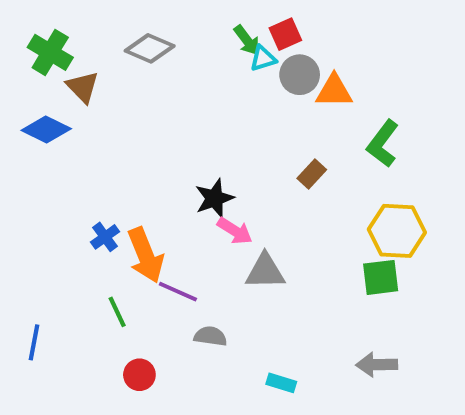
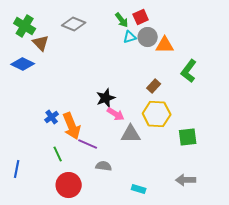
cyan triangle: (263, 58) -> (130, 37), moved
yellow hexagon: (397, 231) -> (157, 114), moved
red circle: (139, 375) -> (69, 185), size x1.6

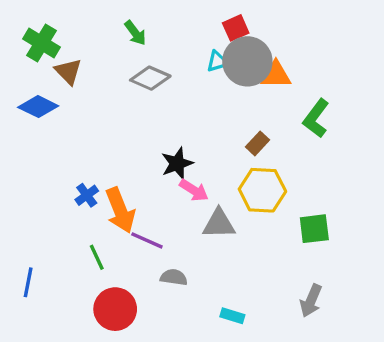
green arrow: (122, 20) -> (135, 33), moved
gray diamond: (74, 24) -> (150, 78), moved
gray circle: (148, 37) -> (247, 61), size x1.5
gray arrow: (186, 180) -> (311, 301), turned -66

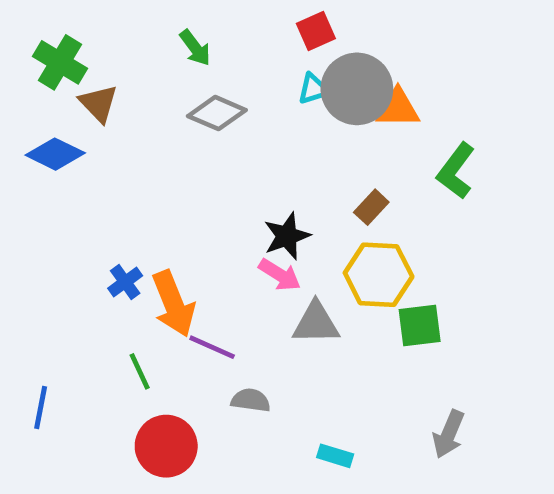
red square: (236, 28) -> (316, 31), moved
black star: (177, 163) -> (287, 236), moved
green square: (314, 229) -> (420, 325), moved

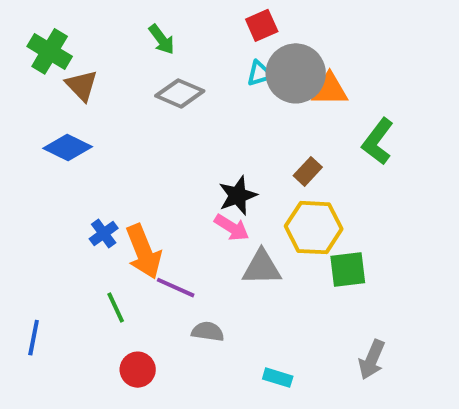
blue diamond: (55, 154) -> (68, 147), moved
red circle: (166, 446) -> (138, 370), size x0.7

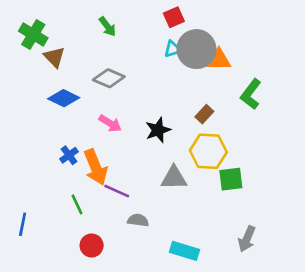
gray diamond: (180, 93) -> (109, 78), moved
blue diamond: (68, 147) -> (64, 98), moved
pink arrow: (232, 228) -> (110, 123), moved
cyan rectangle: (278, 378) -> (184, 251), size x1.5

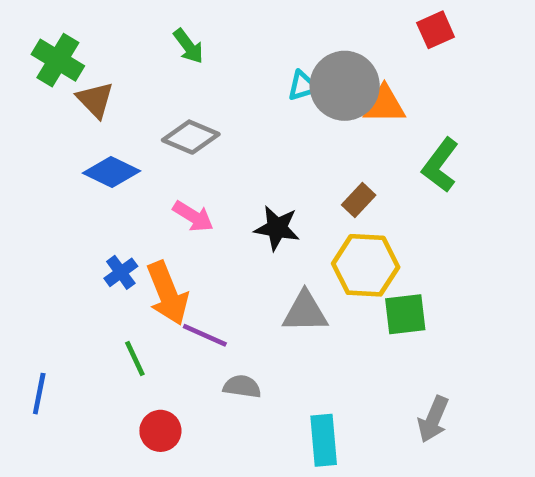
red square: (174, 17) -> (436, 30), moved
black star: (158, 130) -> (277, 228), turned 30
cyan rectangle: (184, 251) -> (324, 440), turned 68

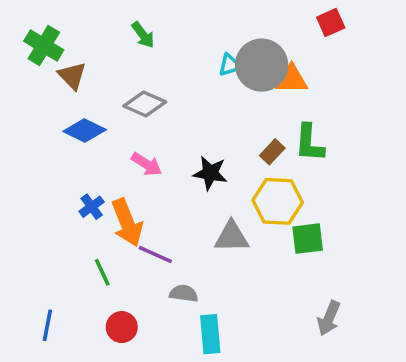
green L-shape: (440, 165) -> (309, 143), moved, turned -33
blue line: (39, 394) -> (47, 325), moved
cyan rectangle: (324, 440) -> (210, 334), moved

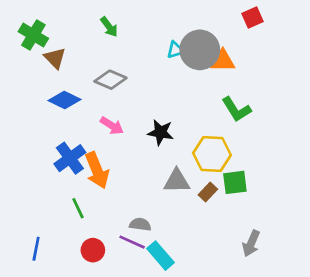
green L-shape: (309, 143) -> (236, 109), turned -36
brown rectangle: (272, 152) -> (208, 192), moved
blue cross: (92, 207) -> (70, 158), size x1.6
purple line: (155, 254) -> (132, 242), moved
cyan rectangle: (210, 334) -> (161, 256), turned -36

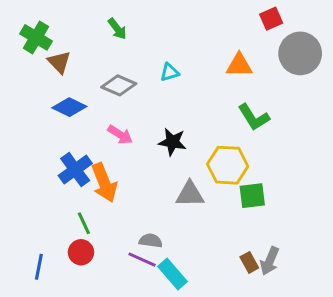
cyan triangle: (175, 50) -> (170, 72), moved
gray circle: (200, 50) -> (300, 53), moved
brown rectangle: (208, 192) -> (249, 262), moved, turned -72
red circle: (93, 250) -> (81, 252), moved

